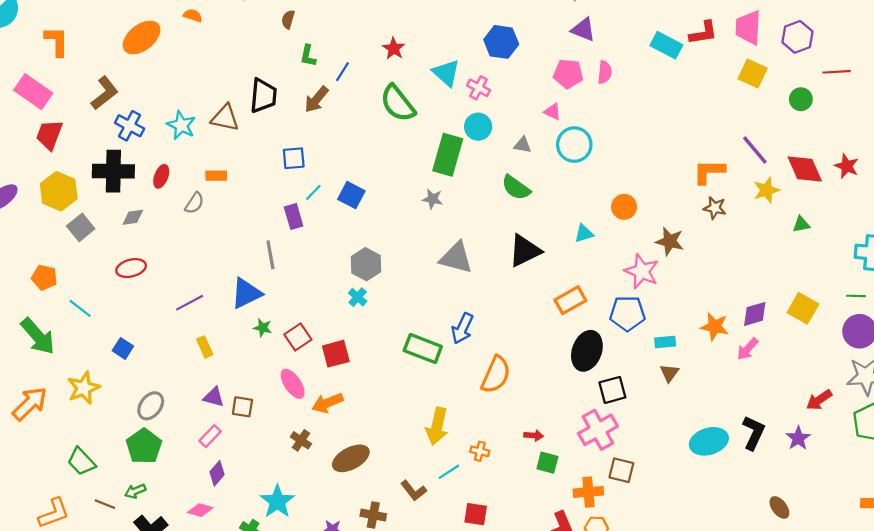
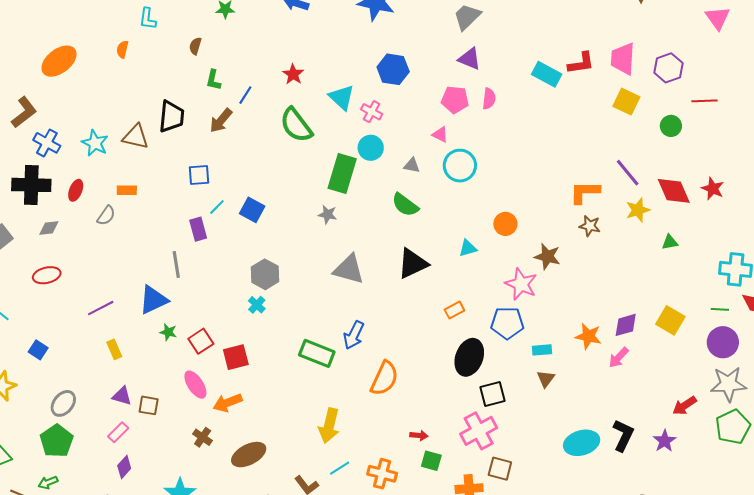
orange semicircle: (193, 15) -> (122, 49), moved, turned -96
orange rectangle: (570, 300) -> (454, 310), size x0.7
orange cross: (480, 451) -> (382, 474), moved, size x1.6

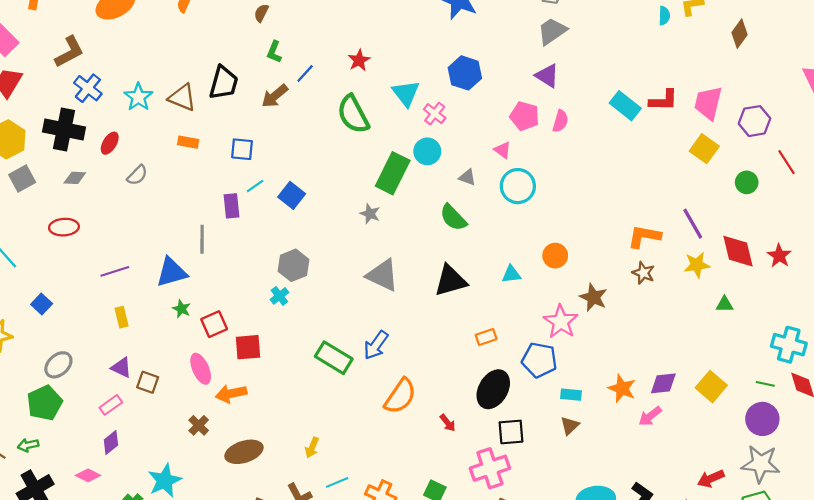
red line: (704, 101) -> (786, 162), turned 50
orange rectangle: (127, 190) -> (188, 142), moved
yellow arrow: (329, 426) -> (312, 448), moved, size x0.6
red arrow: (419, 435) -> (448, 423), moved, turned 36

